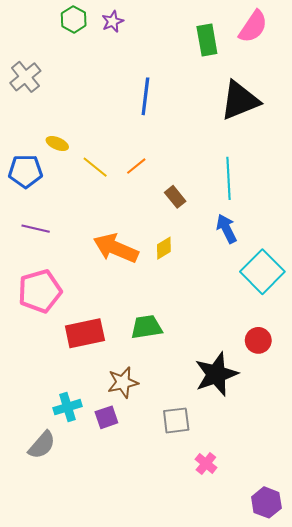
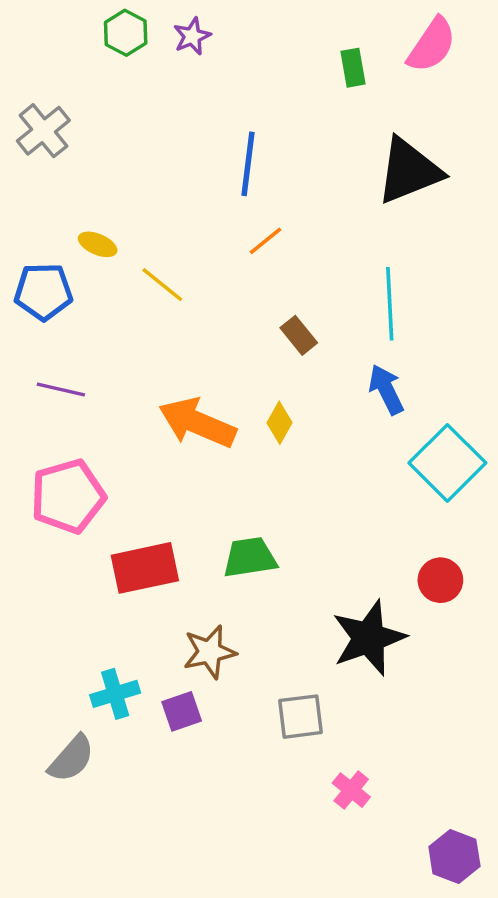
green rectangle: (207, 40) -> (353, 68), size x0.7
orange line: (136, 166) -> (266, 241), moved
yellow diamond: (164, 248) -> (280, 423), turned -30

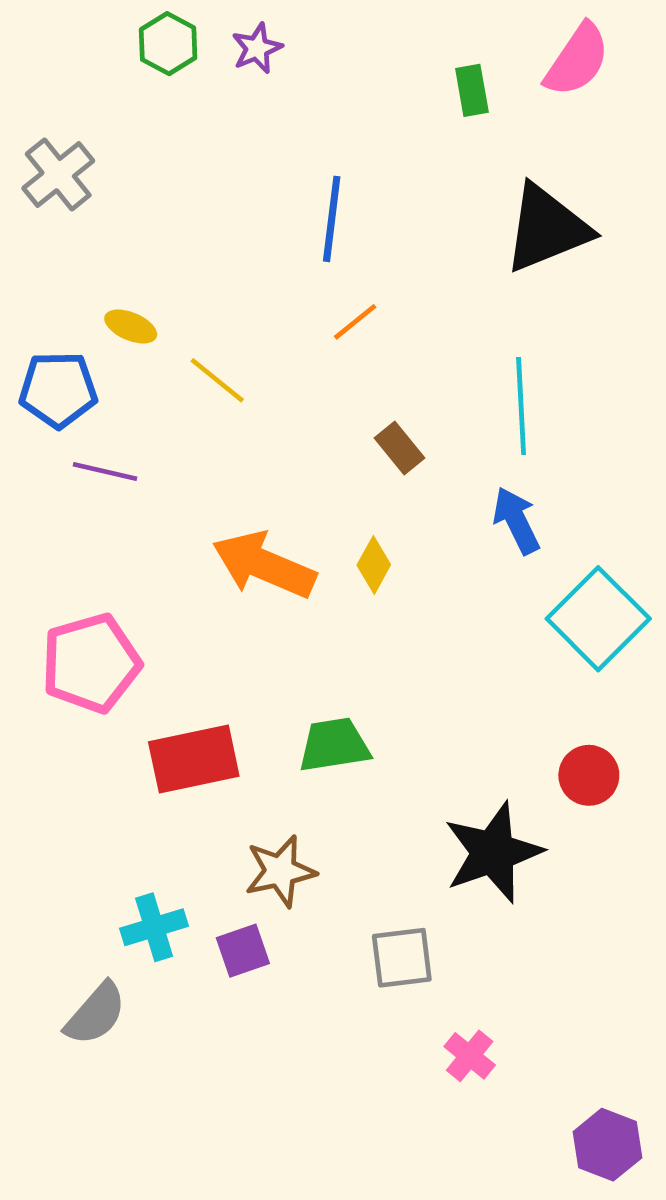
purple line: (61, 390) -> (105, 471), moved

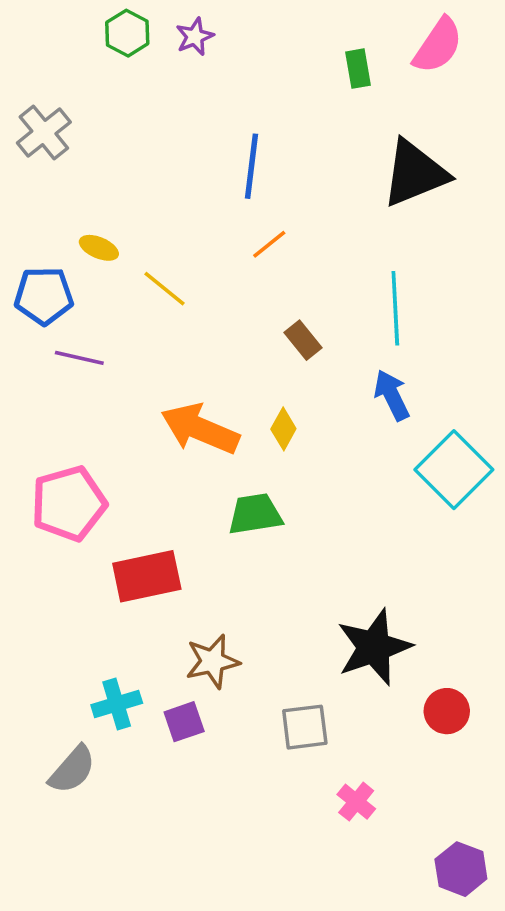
green trapezoid: (334, 745) -> (255, 514), moved
red circle: (589, 775) -> (447, 711), moved

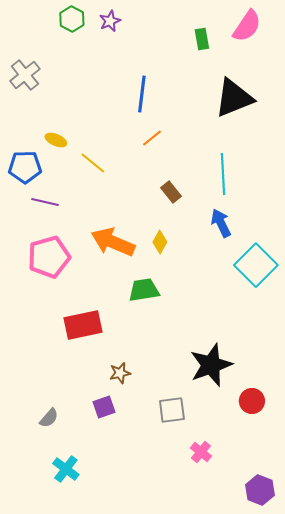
pink pentagon: (69, 503) -> (49, 257), moved
brown star: (212, 661) -> (120, 373), size x0.7
cyan cross: (117, 704) -> (66, 469), moved, turned -36
gray semicircle: (72, 770) -> (49, 418), moved, size x0.7

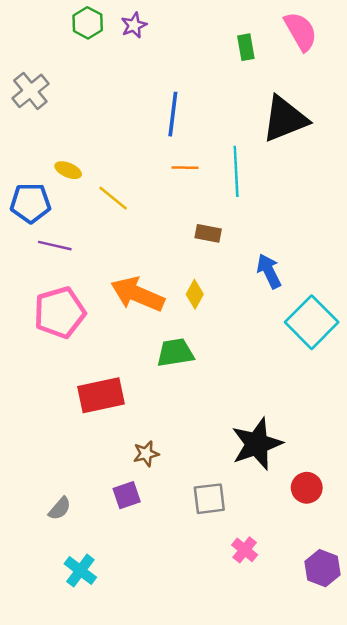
pink semicircle: (247, 26) -> (301, 31), turned -64
orange line: (152, 138) -> (185, 168), turned 40
cyan line: (223, 174) -> (236, 171), moved
brown rectangle: (171, 192) -> (208, 233), turned -40
purple hexagon: (260, 490) -> (323, 568), moved

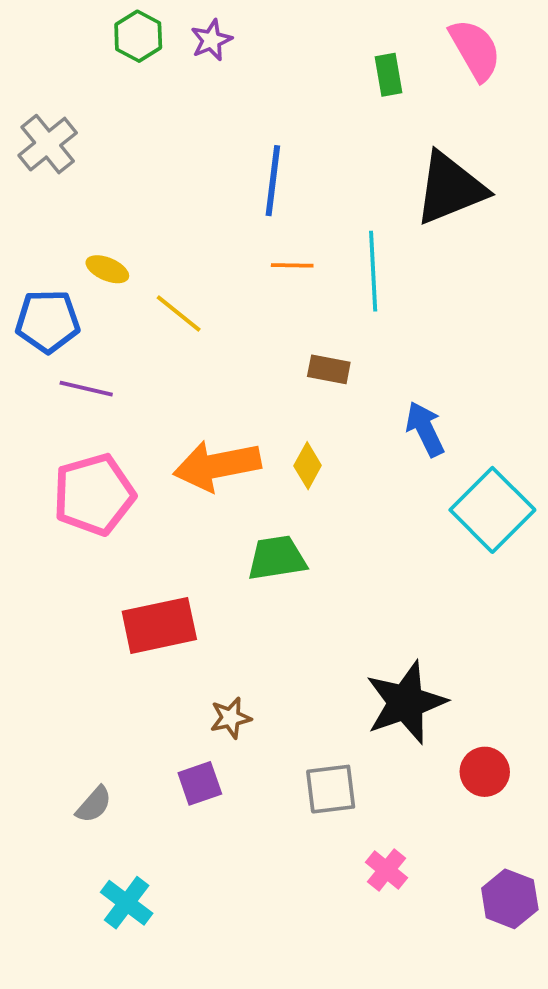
orange arrow: (138, 294) -> (217, 466), turned -34

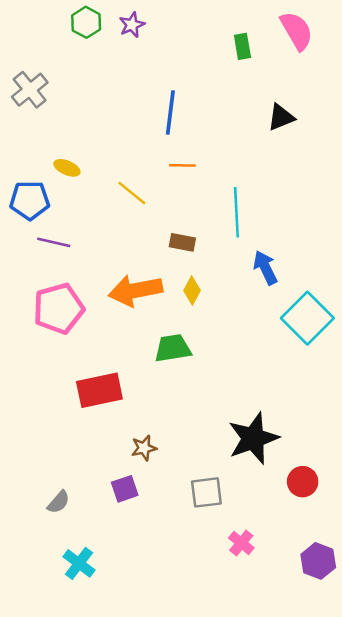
black triangle: (450, 188) -> (281, 117), size x0.6
cyan line: (373, 271) -> (236, 212), moved
yellow line: (179, 314) -> (132, 193), moved
brown rectangle: (329, 369) -> (182, 242), moved

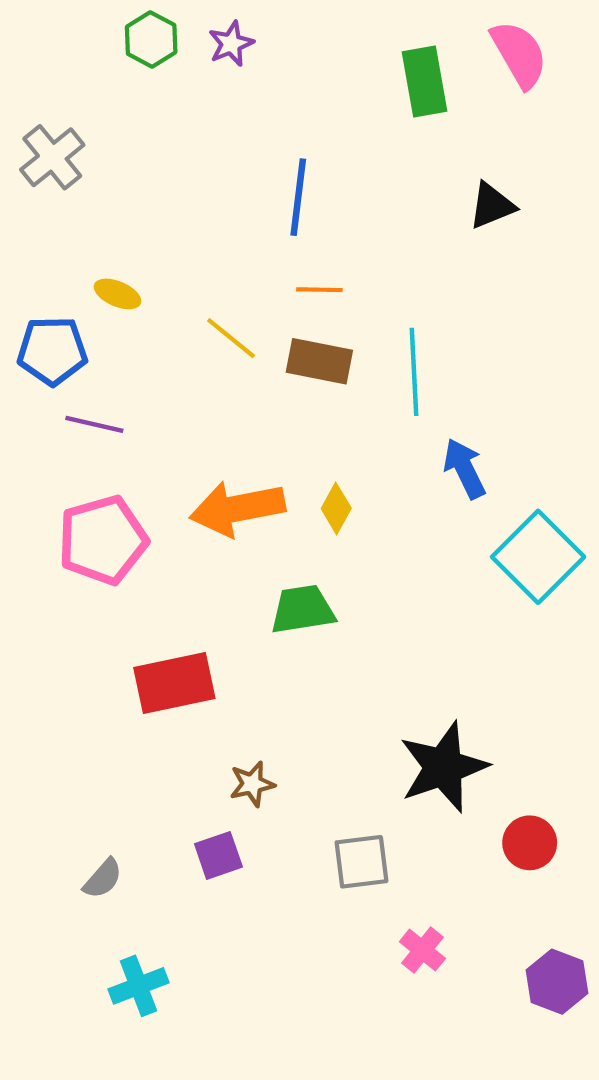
green rectangle: (242, 46) -> (425, 82), size x1.5
brown rectangle: (182, 242) -> (319, 361), moved, size x1.4
cyan cross: (79, 563) -> (139, 986), turned 32

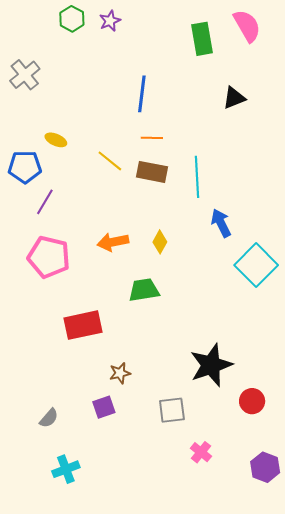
purple line: (94, 424) -> (45, 202), turned -72
orange arrow: (237, 508) -> (113, 242), size x0.7
pink pentagon: (103, 540) -> (49, 257), turned 30

